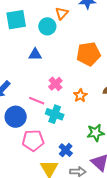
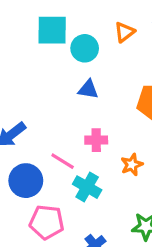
cyan circle: (47, 26) -> (85, 48), moved
blue triangle: (35, 54) -> (88, 89), moved
pink cross: (55, 84) -> (96, 140), turned 32

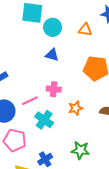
orange triangle: (124, 32) -> (85, 30), moved, turned 40
pink line: (63, 161) -> (30, 101), turned -63

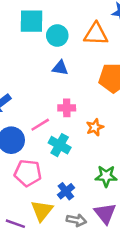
orange triangle: (85, 30) -> (96, 34), size x1.5

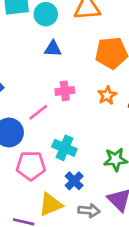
orange star: (95, 127) -> (107, 95), moved
cyan cross: (60, 145) -> (64, 148), moved
yellow triangle: (42, 211) -> (51, 205), turned 35

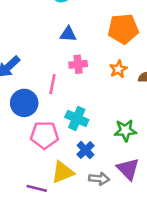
blue triangle: (53, 49) -> (68, 34), moved
pink line: (38, 112) -> (52, 84), turned -42

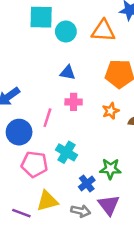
blue cross: (86, 150) -> (87, 183), moved

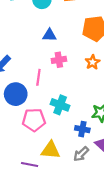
blue cross: (87, 183) -> (82, 129), turned -32
yellow triangle: (47, 201) -> (50, 150), turned 30
gray arrow: (81, 211) -> (81, 154), turned 133

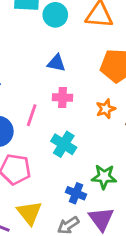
cyan cross: (60, 105) -> (64, 144), moved
yellow triangle: (50, 150) -> (29, 213), turned 36

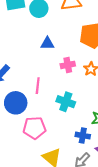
pink cross: (63, 97) -> (68, 65), moved

